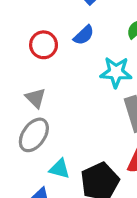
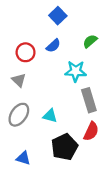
gray triangle: (35, 98) -> (19, 80), moved
cyan triangle: (60, 169) -> (50, 116), moved

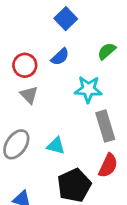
gray triangle: (19, 80) -> (29, 95), moved

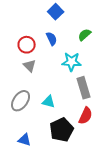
blue semicircle: (60, 57) -> (52, 39), turned -72

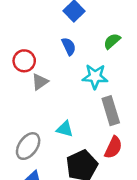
red circle: (27, 45) -> (24, 61), moved
gray triangle: (30, 66) -> (40, 82), turned 40
gray ellipse: (21, 101) -> (28, 146), moved

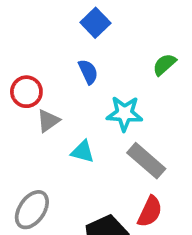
green semicircle: (112, 41) -> (164, 64), moved
gray rectangle: (111, 111) -> (146, 161), turned -32
cyan triangle: (65, 129) -> (83, 152), moved

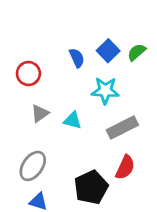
blue square: (95, 23) -> (108, 51), moved
gray triangle: (48, 121) -> (40, 113), moved
gray rectangle: (146, 161) -> (122, 128), turned -68

